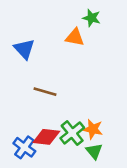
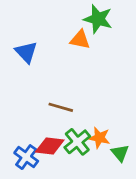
green star: (92, 18) -> (98, 19), size x1.5
brown line: (45, 92) -> (61, 107), moved
green triangle: (94, 151) -> (120, 153), moved

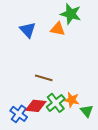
blue triangle: (26, 52) -> (28, 30), moved

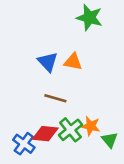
orange triangle: (58, 29) -> (73, 62), moved
blue triangle: (28, 30) -> (48, 62), moved

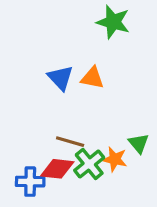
brown line: (55, 98) -> (70, 142), moved
green triangle: (110, 140) -> (139, 143), moved
blue cross: (24, 144) -> (30, 182), turned -35

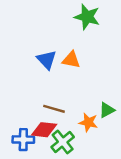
green triangle: (139, 143) -> (107, 110), turned 42
green cross: (89, 164) -> (63, 142), moved

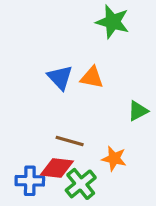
green triangle: (107, 110) -> (138, 111), moved

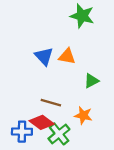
green triangle: (138, 111) -> (91, 81), moved
red diamond: (57, 168) -> (42, 122), turned 30

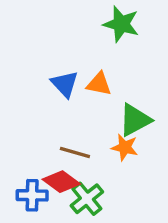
green triangle: (91, 81) -> (135, 120), size x1.5
orange star: (83, 115) -> (125, 147), moved

